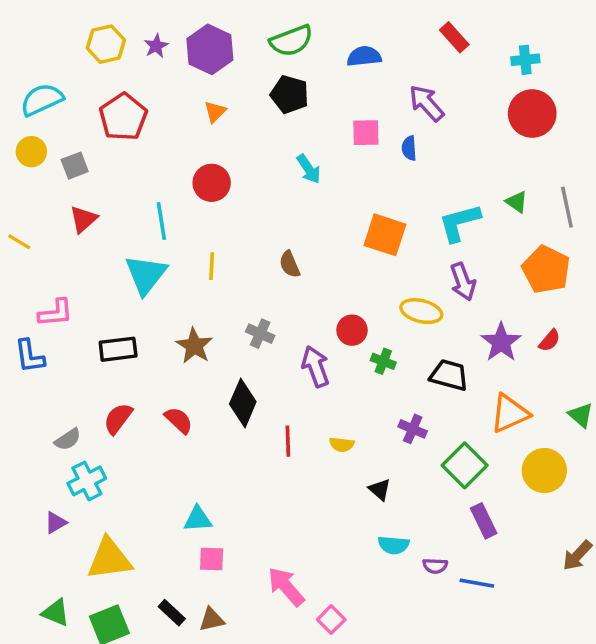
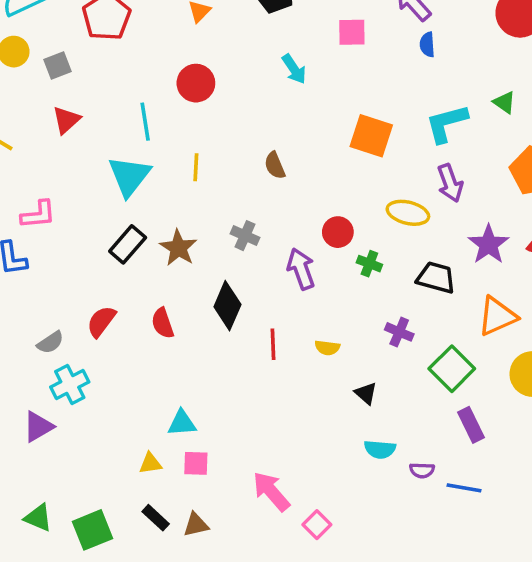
blue semicircle: (409, 148) -> (427, 45), moved
black rectangle: (118, 349) -> (128, 244), moved, turned -42
red semicircle: (179, 420) -> (163, 323), turned -152
purple triangle: (56, 523) -> (38, 427), size x1.4
yellow triangle: (109, 559) -> (150, 463), moved, size x0.5

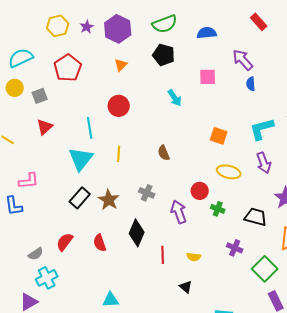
orange square: (371, 136) -> (219, 136), size x0.7
yellow ellipse: (408, 213) -> (229, 172), moved
black triangle: (366, 393) -> (186, 287), moved

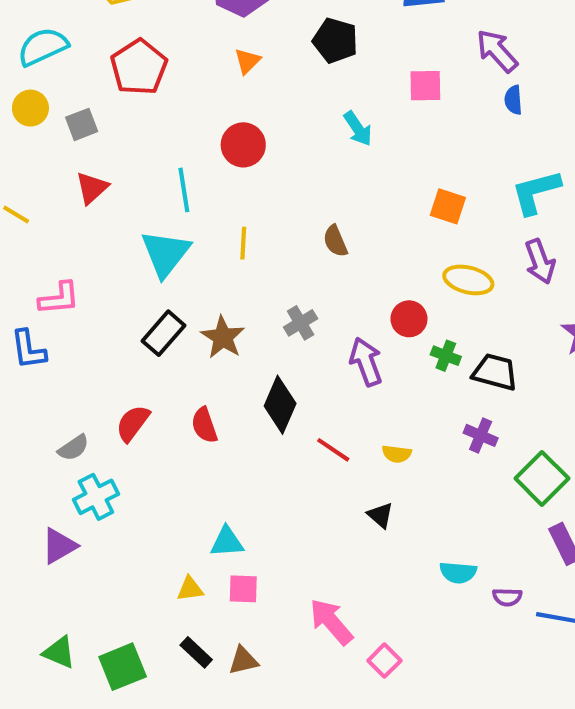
gray cross: (147, 193) -> (301, 323), turned 35
black trapezoid: (256, 217) -> (495, 372), moved
red line: (163, 255) -> (333, 450), turned -54

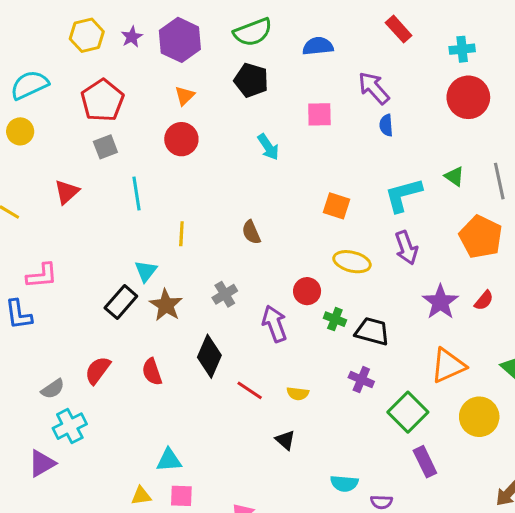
gray square: (82, 124) -> (105, 147), moved
red circle: (243, 145) -> (181, 139), moved
cyan triangle: (165, 253) -> (146, 271), moved, size x0.6

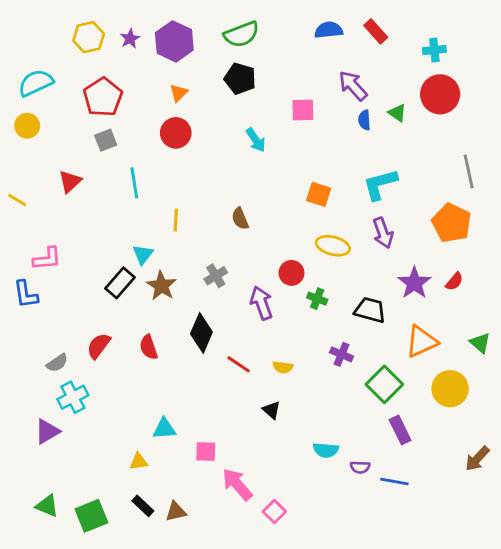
blue semicircle: (318, 46) -> (329, 30), moved
green triangle: (454, 176) -> (397, 113), moved
black trapezoid: (372, 331) -> (370, 310), moved
pink square: (181, 496) -> (206, 451), moved

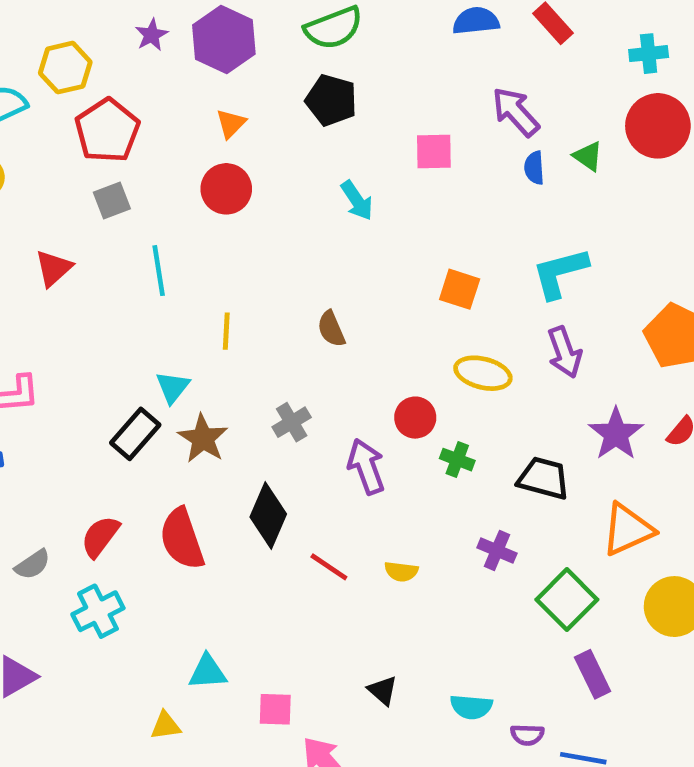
yellow hexagon: (89, 37) -> (65, 68), moved
red semicircle: (149, 347) -> (182, 539), size x1.5
cyan cross: (73, 397) -> (98, 611), moved
black triangle: (271, 410) -> (383, 691), moved

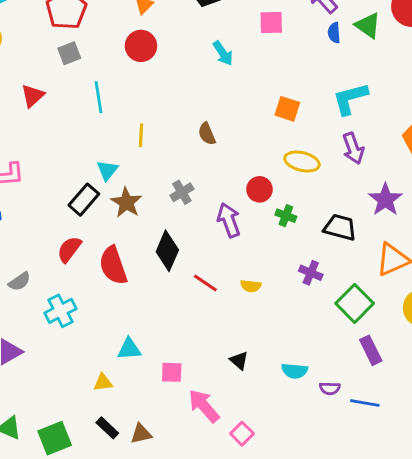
green triangle: (588, 156) -> (368, 25), size x1.4
red semicircle: (100, 537) -> (69, 249), moved

